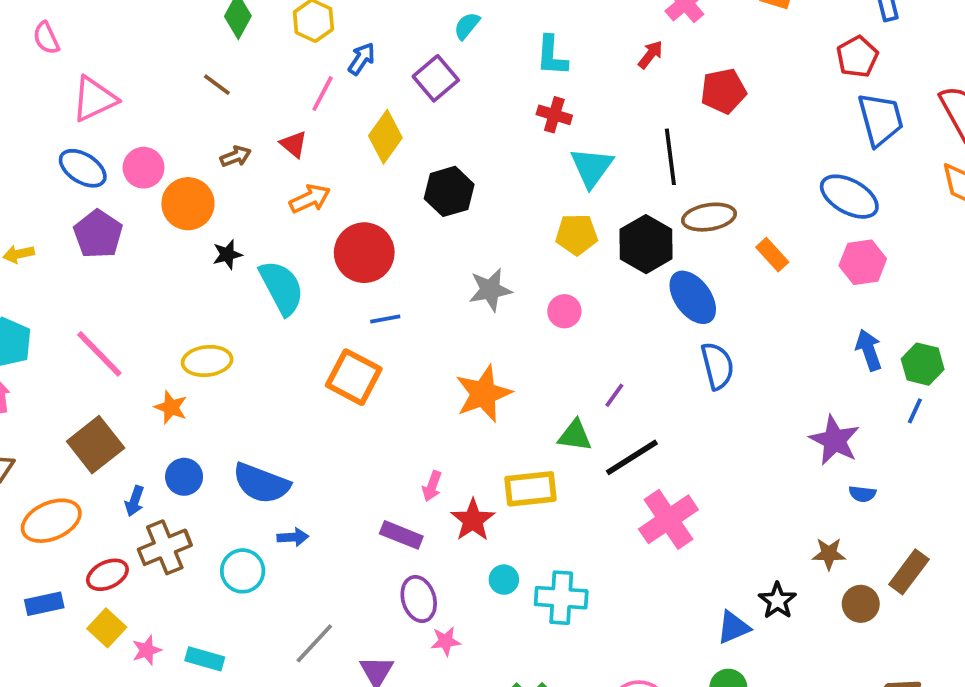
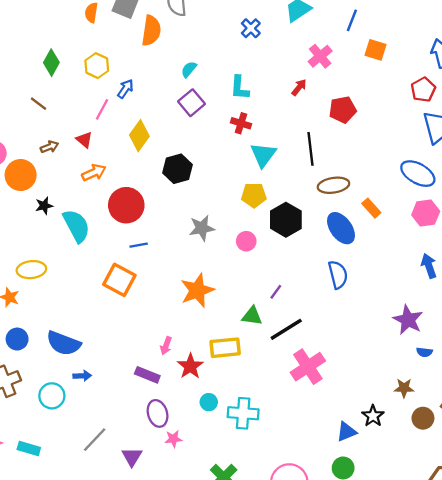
purple square: (436, 78) -> (192, 103), moved
black hexagon: (646, 244) -> (286, 220), moved
blue ellipse: (693, 297) -> (341, 228), moved

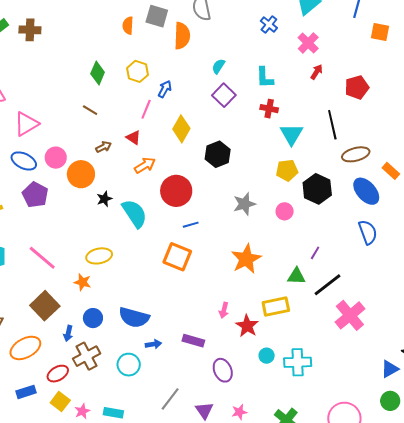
pink cross: (320, 56) -> (308, 43), moved
purple rectangle: (147, 375) -> (193, 341), moved
pink star: (173, 439) -> (239, 412), moved

